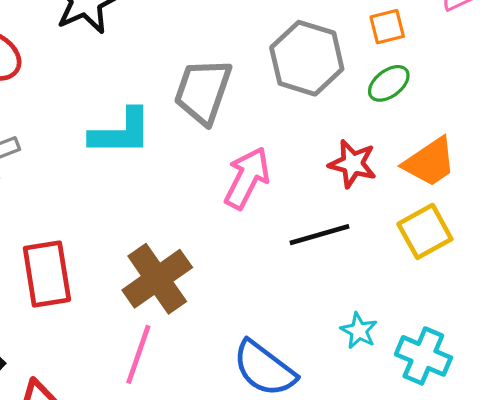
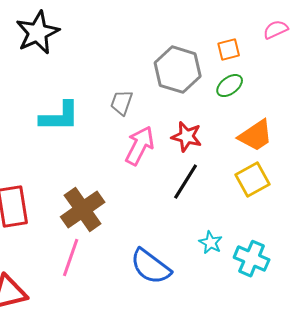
gray trapezoid: (203, 91) -> (122, 103), moved, size x0.6
red star: (353, 164) -> (187, 137), moved
black line: (319, 235) -> (186, 182), turned -42

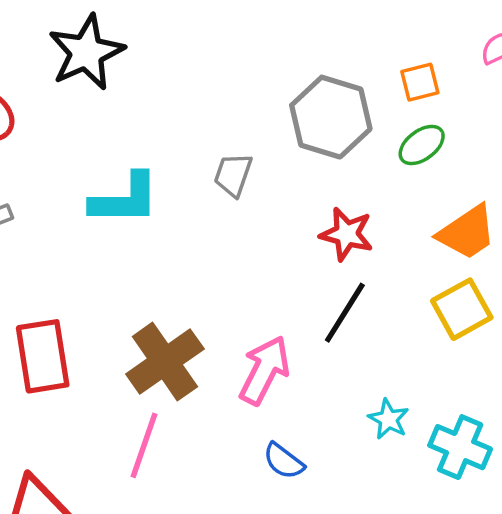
pink arrow: (140, 146) -> (264, 370), moved
blue semicircle: (151, 267) -> (284, 461), size x0.6

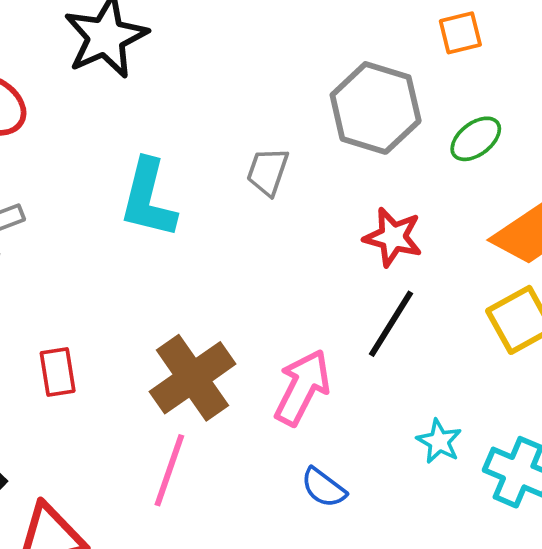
orange square: (420, 82) -> (460, 33), moved
cyan L-shape: (125, 199) -> (148, 199), turned 104
red rectangle: (43, 356) -> (58, 372), size x0.6

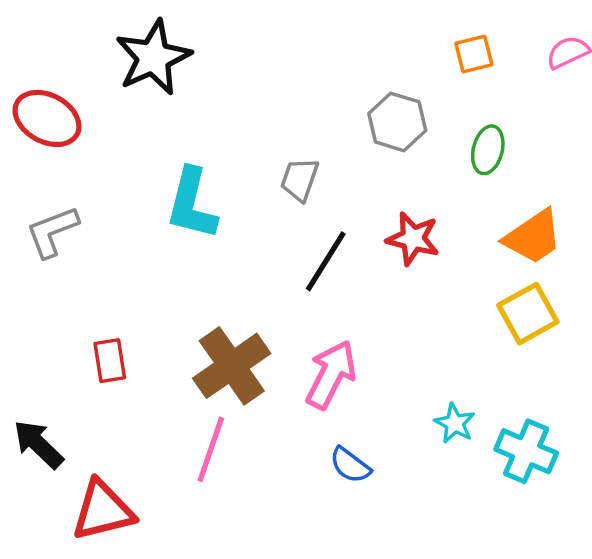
gray hexagon: (376, 108) -> (397, 122), size x0.7
green ellipse: (476, 139) -> (488, 150), turned -39
black line: (391, 324) -> (326, 261), moved

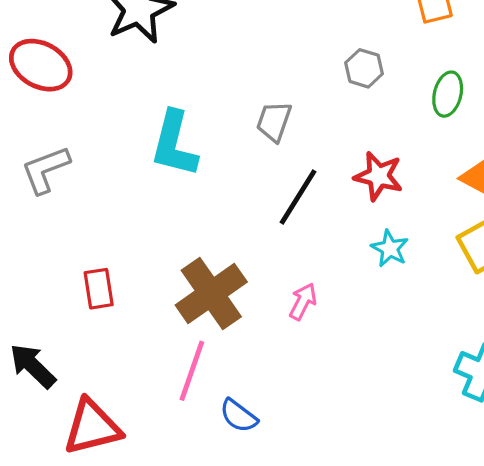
gray hexagon: (397, 122) -> (364, 68), size x0.7
pink arrow: (331, 375) -> (303, 302), size x0.6
cyan star: (455, 423) -> (390, 248), moved
blue semicircle: (350, 465) -> (239, 416), moved

